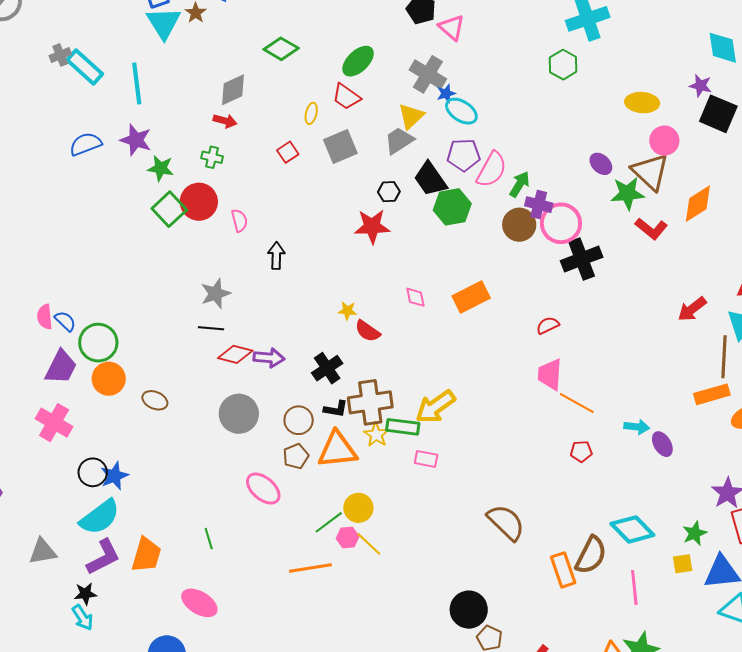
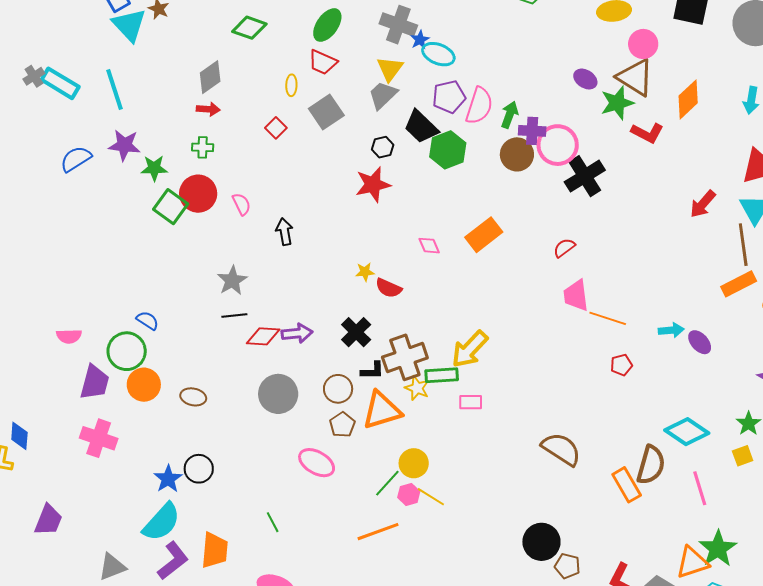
pink semicircle: (45, 317) -> (69, 336), turned -75
blue semicircle: (65, 321) -> (148, 320), moved
black circle: (93, 472) -> (199, 469), moved

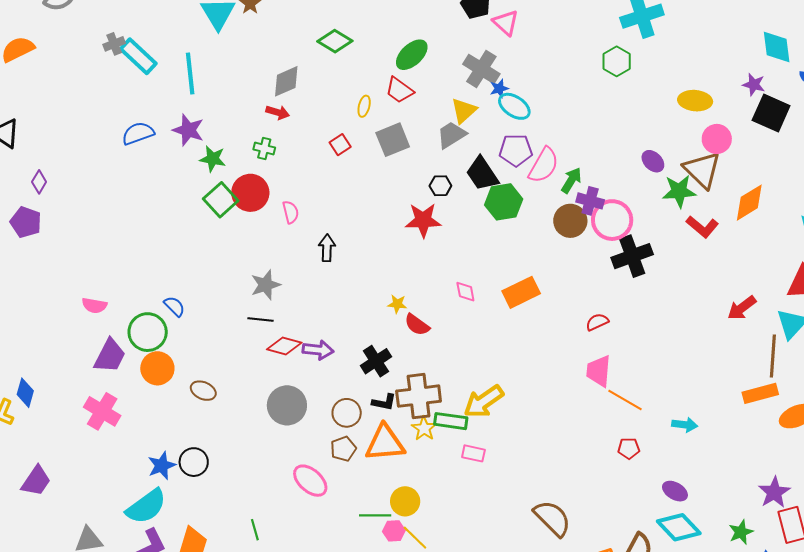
purple ellipse: (700, 342) -> (675, 491), moved, turned -30
green line: (387, 483) -> (375, 515), turned 36

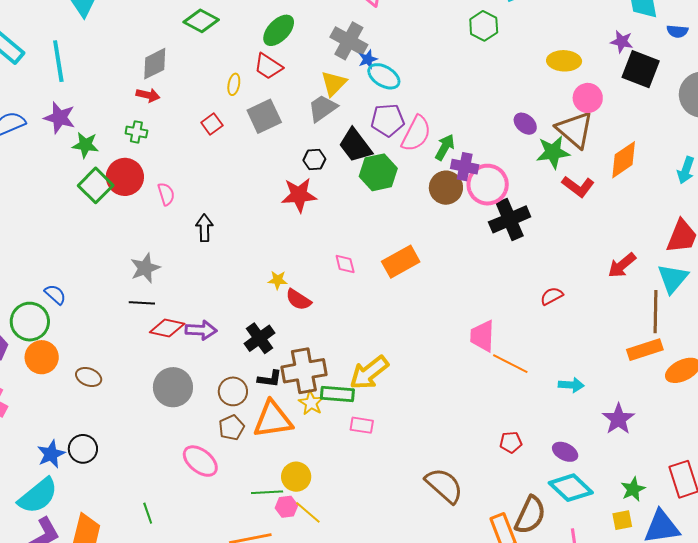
red semicircle: (597, 322) -> (552, 296), moved
red pentagon: (629, 448) -> (511, 442), moved
purple star: (774, 492) -> (618, 419), moved

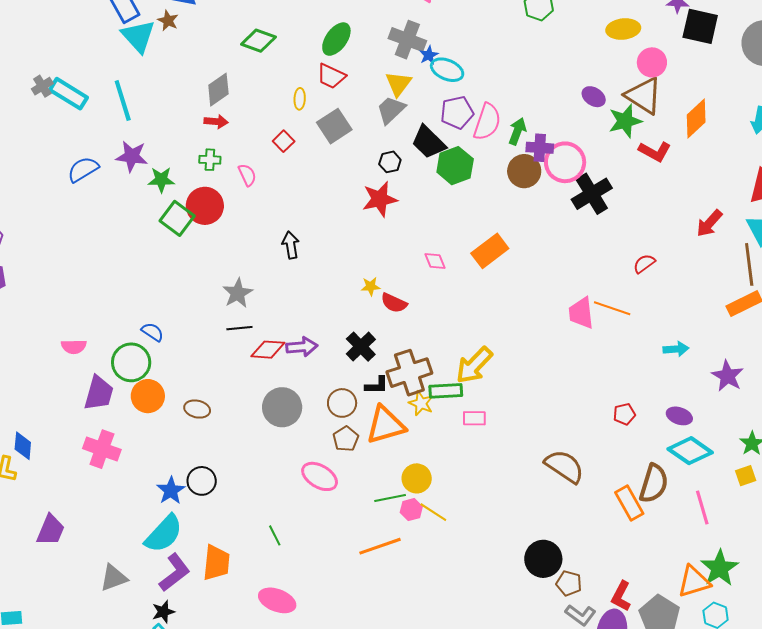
pink semicircle: (166, 194) -> (247, 175), moved
orange line: (510, 364) -> (612, 308), moved

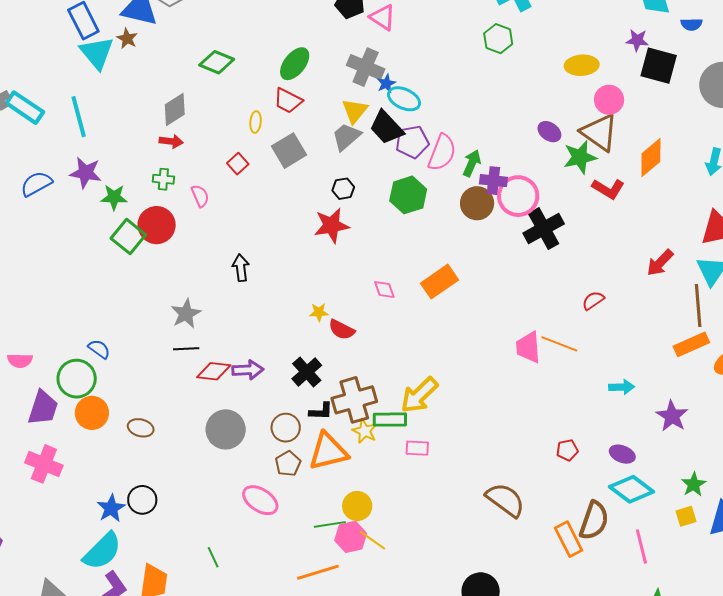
black trapezoid: (429, 142) -> (386, 127), moved
pink hexagon: (411, 510) -> (351, 537), size x1.4

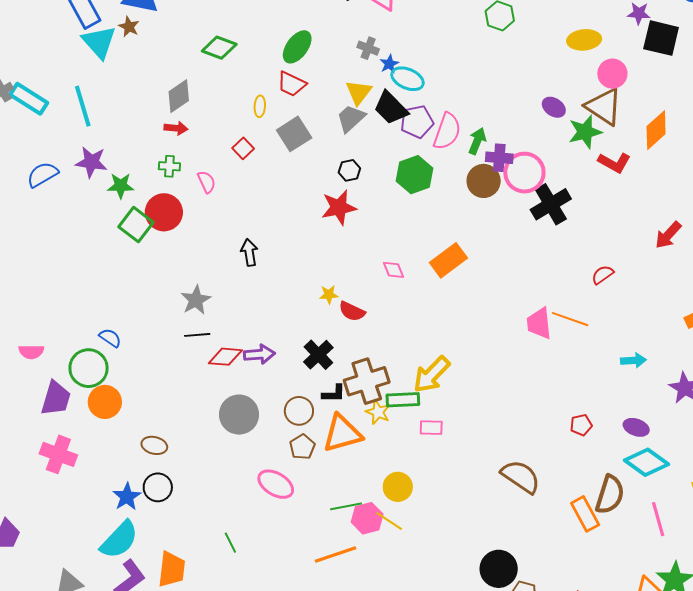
gray cross: (366, 67) -> (368, 48), size x0.6
brown ellipse: (141, 428) -> (154, 445), moved
yellow circle: (357, 506) -> (398, 487), moved

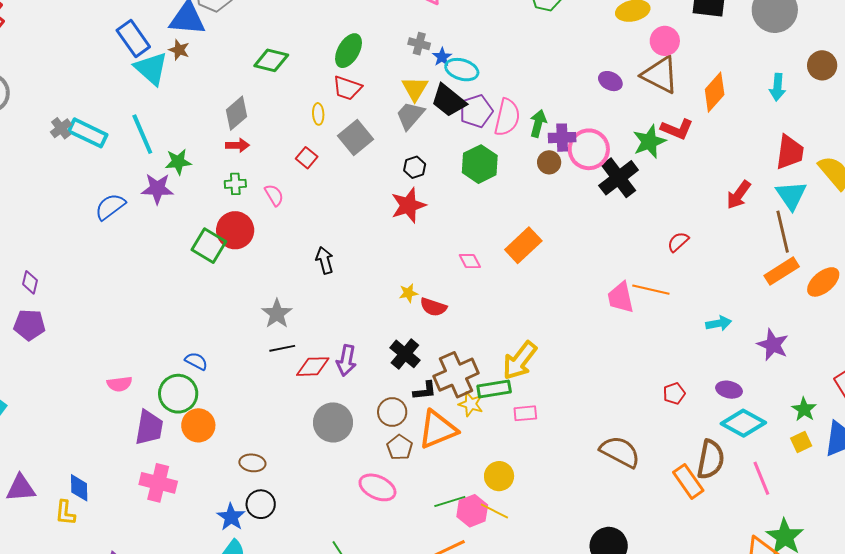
green star: (585, 132) -> (649, 142), moved
brown circle: (484, 181) -> (549, 162), size x0.7
green star: (121, 186) -> (178, 162), moved
purple arrow: (259, 354) -> (346, 360), turned 112

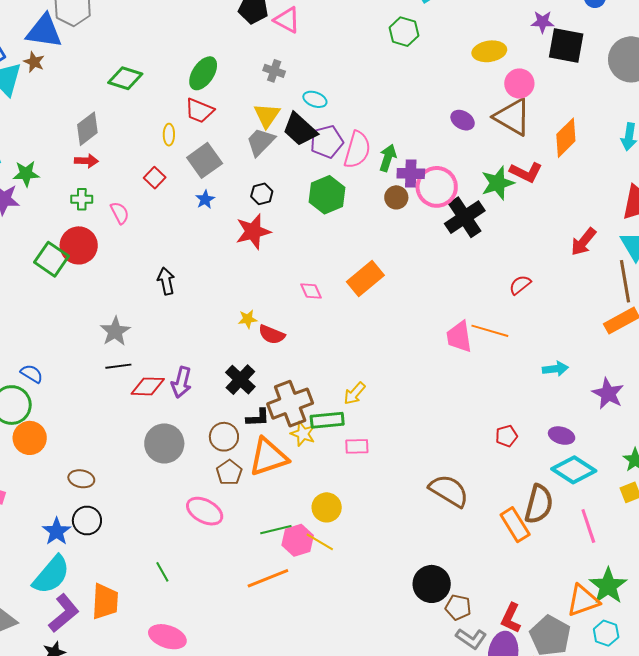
blue star: (442, 57) -> (205, 199), moved
cyan ellipse: (462, 70) -> (315, 99), size x0.7
yellow arrow: (520, 361) -> (355, 393), size x0.6

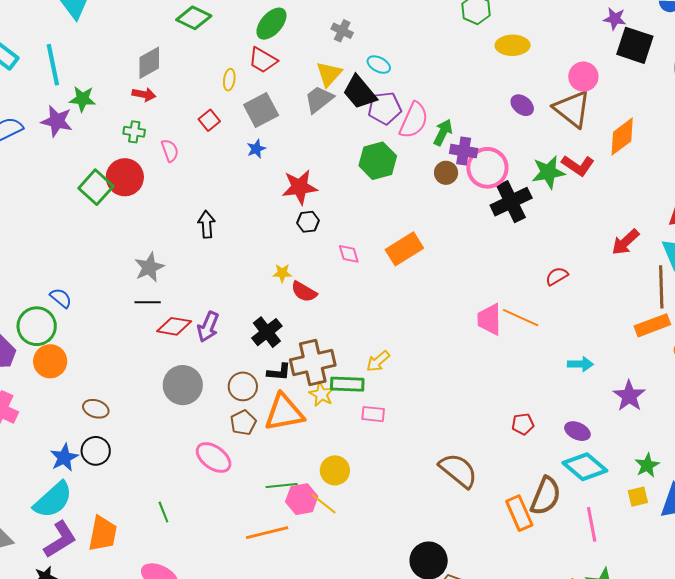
yellow ellipse: (489, 51) -> (513, 45), moved
black hexagon: (262, 194) -> (308, 222), moved

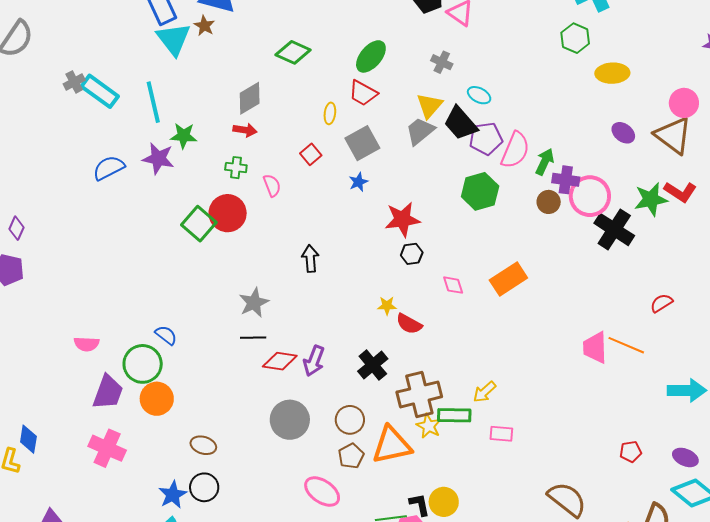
black cross: (511, 202) -> (614, 229), turned -30
cyan arrow: (580, 364) -> (687, 390), size x1.5
black L-shape: (279, 372) -> (420, 505), moved, turned -105
pink rectangle: (373, 414) -> (501, 434), moved

